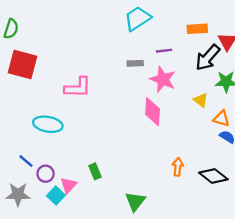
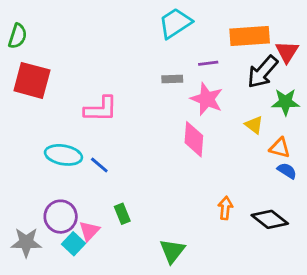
orange rectangle: (197, 29) -> (250, 36), size x1.5
blue line: (26, 161) -> (99, 165), moved
purple circle: (46, 174) -> (61, 217), size x1.5

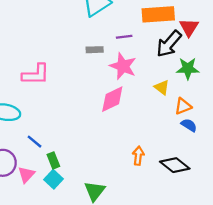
pink diamond: (194, 139) -> (112, 99), turned 60
orange triangle: (280, 148) -> (183, 106), turned -36
blue line: (99, 165) -> (35, 142), moved
cyan square: (73, 244) -> (53, 179), moved

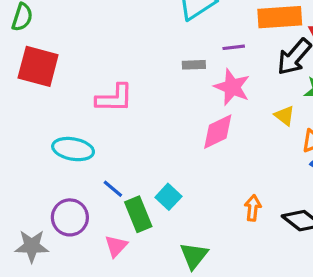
green rectangle: (53, 160) -> (138, 214), size x1.5
pink triangle: (26, 175) -> (116, 246), moved
cyan square: (53, 179) -> (168, 197), moved

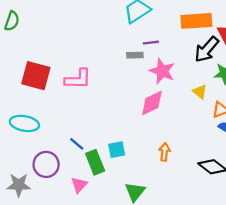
purple line: (234, 47) -> (151, 43), moved
red square: (38, 66) -> (36, 76), moved
cyan ellipse: (73, 149) -> (24, 123), moved
cyan square: (168, 197) -> (117, 150), turned 36
orange arrow: (253, 208) -> (164, 152), moved

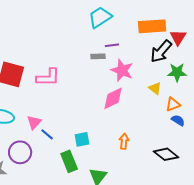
green rectangle: (95, 162) -> (69, 161), moved
pink triangle: (79, 185) -> (34, 122), moved

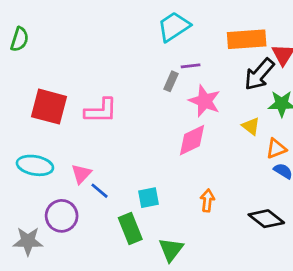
gray rectangle: (98, 56) -> (171, 81), turned -64

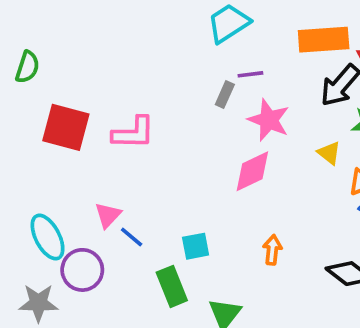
green semicircle: (20, 39) -> (27, 67), moved
cyan ellipse: (35, 165) -> (48, 237), moved, turned 52

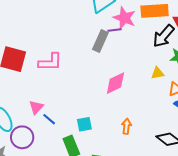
gray rectangle: (225, 94) -> (100, 41), size x1.5
pink star: (269, 120) -> (124, 18), moved
yellow triangle: (329, 153) -> (158, 73), turned -48

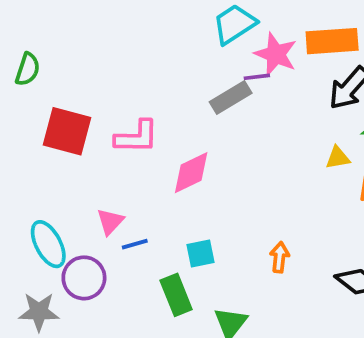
gray rectangle: (100, 41) -> (231, 97), turned 35
pink diamond: (115, 83) -> (191, 173), moved
blue line: (49, 119) -> (135, 244), turned -56

